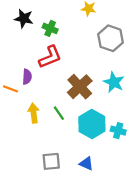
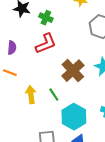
purple semicircle: (27, 77) -> (12, 48), moved
cyan hexagon: (92, 124) -> (74, 117), moved

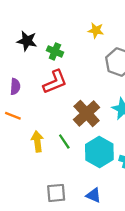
cyan hexagon: (74, 117) -> (99, 152), moved

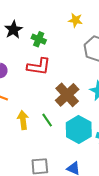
black star: (27, 41) -> (13, 30), turned 30
red L-shape: (55, 82) -> (39, 66), turned 30

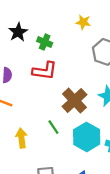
yellow arrow: (23, 120) -> (21, 138), moved

